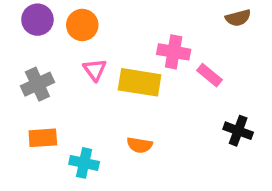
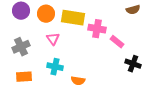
yellow rectangle: (140, 82) -> (73, 18), moved
black cross: (238, 131) -> (133, 64), moved
cyan cross: (84, 163) -> (55, 67), moved

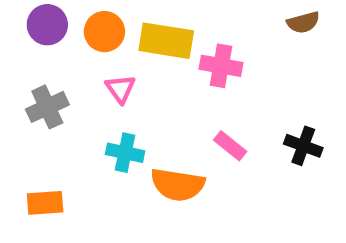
pink rectangle: (117, 42) -> (230, 146), moved
orange rectangle: (24, 77) -> (45, 203), moved
orange semicircle: (78, 81) -> (178, 185), size x1.6

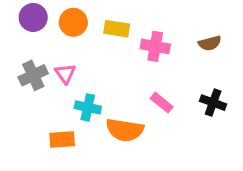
brown semicircle: (303, 22) -> (210, 43), moved
yellow rectangle: (166, 41) -> (117, 29), size x0.7
pink triangle: (120, 89) -> (65, 74), moved
orange rectangle: (45, 203) -> (62, 140), moved

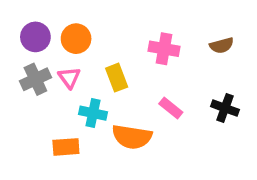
purple circle: (33, 17) -> (35, 37), moved
orange circle: (73, 22) -> (76, 39), moved
yellow rectangle: (117, 29) -> (117, 78), moved, turned 60

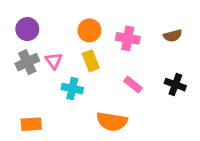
orange circle: (76, 39) -> (89, 30), moved
orange semicircle: (132, 137) -> (112, 122), moved
orange rectangle: (66, 147) -> (31, 124), moved

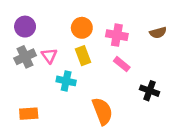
pink rectangle: (133, 85) -> (122, 64), moved
black cross: (175, 85) -> (150, 91), moved
orange semicircle: (112, 122) -> (102, 111), turned -120

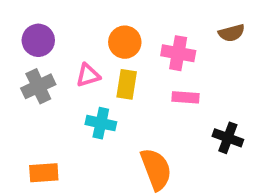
brown semicircle: (158, 33) -> (232, 33), moved
pink triangle: (49, 56) -> (88, 75), moved, turned 49
yellow rectangle: (83, 56) -> (127, 84), turned 30
pink rectangle: (122, 64) -> (186, 97), turned -35

